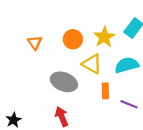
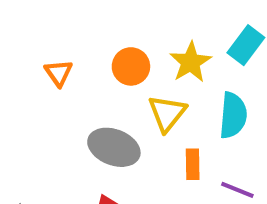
yellow triangle: (92, 64) -> (167, 113), turned 40
cyan semicircle: (127, 65) -> (233, 115), turned 110

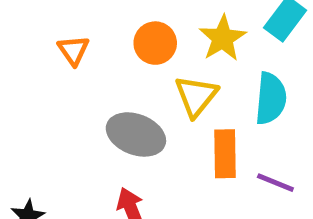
orange rectangle: (193, 164) -> (225, 154), size x1.4

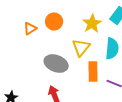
orange circle: (155, 43) -> (54, 22), moved
orange triangle: (73, 50) -> (30, 28), turned 32

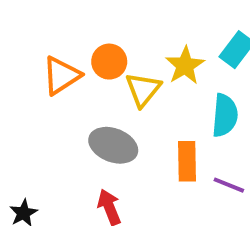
orange triangle: (30, 28) -> (61, 76), size x1.5
yellow triangle: (81, 48) -> (143, 89), moved

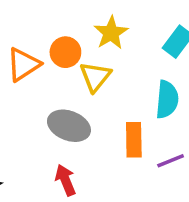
yellow star: (185, 66) -> (111, 33), moved
purple line: (229, 185) -> (171, 161), turned -44

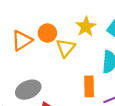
yellow star: (111, 33) -> (86, 27), moved
gray ellipse: (69, 126) -> (28, 90), moved, turned -45

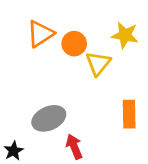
yellow star: (86, 27) -> (125, 35), turned -30
orange triangle: (22, 40) -> (40, 34), moved

